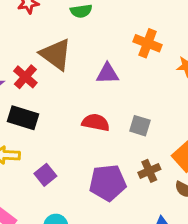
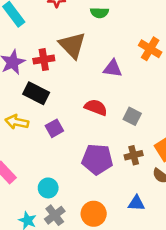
red cross: (25, 77) -> (44, 60), turned 30
purple square: (45, 175) -> (54, 128), moved

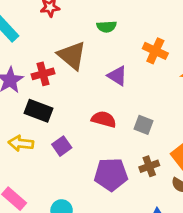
green semicircle: (99, 13) -> (107, 27), moved
purple triangle: (113, 68) -> (117, 76), turned 30

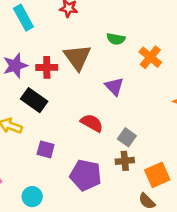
orange cross: (155, 51) -> (150, 57), moved
purple square: (62, 146) -> (46, 149), moved, turned 36
brown cross: (149, 166) -> (125, 161), moved

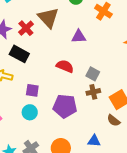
red cross: (47, 67) -> (26, 28), turned -35
purple triangle: (114, 86) -> (79, 37), turned -42
cyan circle: (32, 197) -> (30, 112), moved

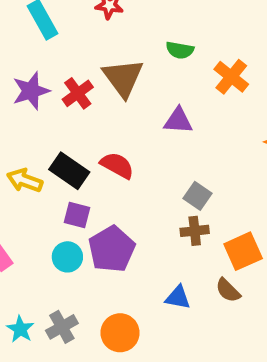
black rectangle: (19, 54) -> (69, 171), moved
red semicircle: (65, 66) -> (117, 165), moved
purple pentagon: (65, 106) -> (112, 249), moved, turned 30
blue triangle: (94, 141) -> (178, 297), moved

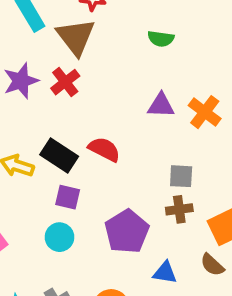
orange cross: (231, 77) -> (205, 112), moved
brown triangle: (123, 78) -> (76, 37), moved
gray square: (197, 196) -> (181, 176), turned -30
purple pentagon: (112, 249) -> (127, 231), moved

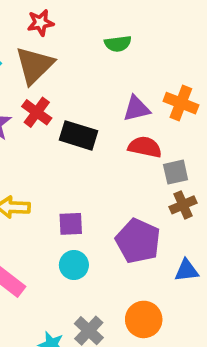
brown triangle: (76, 37) -> (34, 65), turned 39
red semicircle: (104, 149) -> (145, 147), moved
black rectangle: (59, 156) -> (79, 135), moved

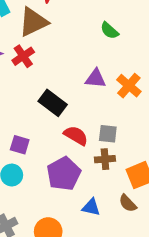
green semicircle: (118, 44) -> (109, 31), moved, turned 30
black rectangle: (79, 135) -> (53, 103), moved
red semicircle: (145, 147) -> (76, 136), moved

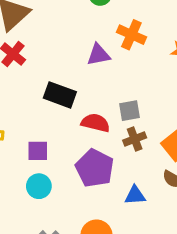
orange cross: (129, 86) -> (131, 35), moved

